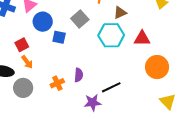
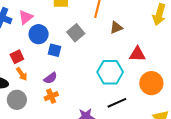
cyan hexagon: (111, 35) -> (110, 72), moved
purple semicircle: (79, 75) -> (50, 78), moved, turned 48
black line: (111, 87) -> (117, 103), moved

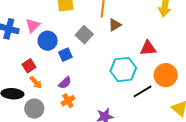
brown triangle: (116, 28) -> (115, 25), moved
blue square: (54, 50) -> (65, 55), turned -32
black line: (117, 103) -> (143, 91), moved

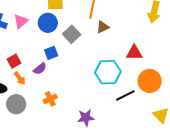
blue circle: (48, 41) -> (48, 23), moved
purple semicircle: (65, 83) -> (40, 69), moved

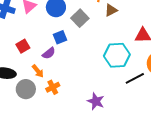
orange arrow: (20, 78) -> (38, 71), moved
orange cross: (50, 99) -> (53, 87), moved
purple star: (86, 118) -> (96, 101), turned 30

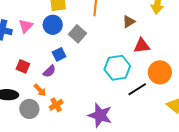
brown triangle: (111, 10) -> (129, 22), moved
red square: (23, 46) -> (23, 66), turned -32
purple star: (96, 101) -> (100, 115), size x1.4

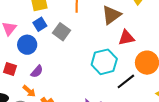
brown triangle: (129, 22) -> (111, 15), size x1.5
blue circle: (53, 25) -> (27, 45), moved
blue square: (59, 54) -> (40, 24), moved

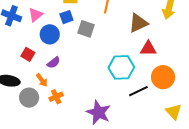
gray square: (61, 32) -> (86, 29), turned -30

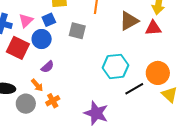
blue square: (66, 17) -> (49, 20), moved
red triangle: (148, 49) -> (153, 28), moved
red square: (28, 54) -> (18, 48), moved, size x1.6
yellow triangle: (174, 112) -> (170, 95), moved

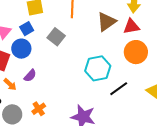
gray square: (77, 31) -> (56, 37), turned 30
orange circle: (158, 73) -> (136, 52), moved
orange arrow: (37, 85) -> (10, 84), moved

